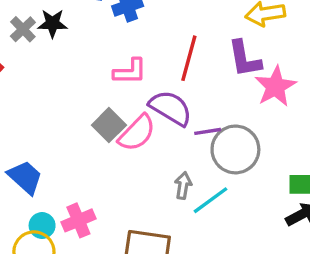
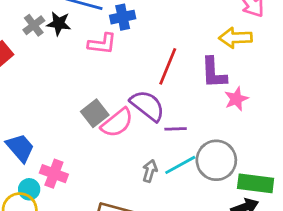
pink L-shape: (130, 72) -> (102, 44), moved
pink star: (275, 86) -> (236, 99), size x0.7
gray circle: (235, 149) -> (216, 160), moved
cyan line: (210, 200) -> (180, 165), moved
pink cross: (78, 220) -> (54, 174), moved, turned 36

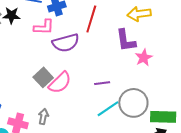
red line: (168, 66) -> (91, 19), moved
purple semicircle: (147, 106) -> (66, 43), moved, turned 132
gray arrow: (150, 171) -> (43, 117), moved

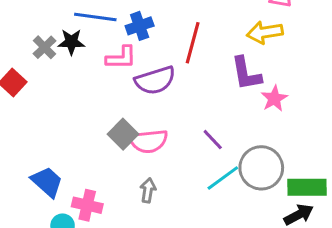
pink semicircle: (60, 83) -> (149, 141), turned 40
purple line: (102, 83) -> (213, 140), turned 56
gray arrow: (43, 117) -> (148, 190), moved

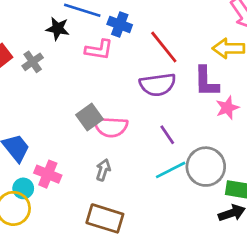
blue cross: (140, 26) -> (120, 24), turned 30
red line: (193, 43) -> (164, 47), turned -63
gray cross: (45, 47) -> (33, 62), moved
purple semicircle: (155, 80) -> (158, 85), moved

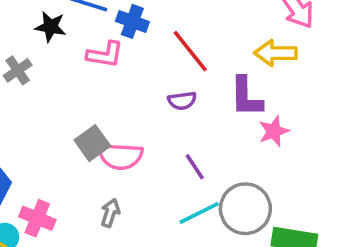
purple semicircle: (158, 85) -> (182, 101), size x0.6

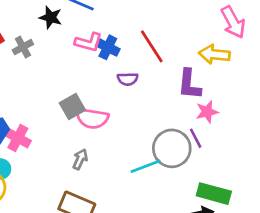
blue cross: (132, 21) -> (108, 47), moved
purple semicircle: (182, 101) -> (128, 79), moved
purple line: (195, 167) -> (196, 138), moved
gray circle: (245, 209) -> (172, 148), moved
pink cross: (37, 218) -> (18, 138), moved

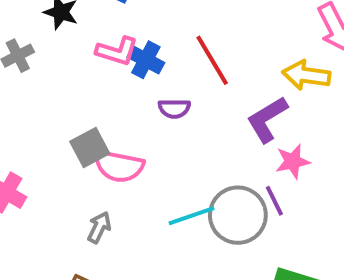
purple L-shape: (189, 84) -> (267, 119), turned 52
cyan line: (146, 166) -> (192, 216), moved

